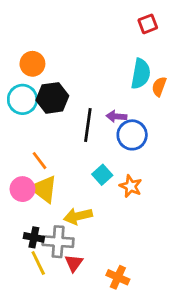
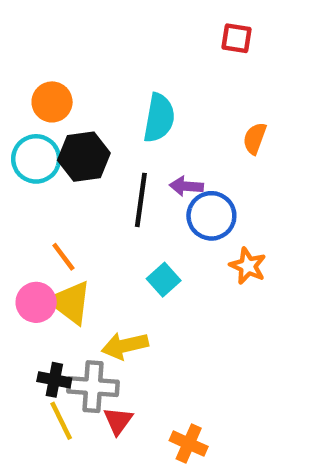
red square: (148, 24) -> (236, 38), turned 30
cyan semicircle: (141, 74) -> (159, 118), moved
orange star: (131, 186) -> (248, 266), moved

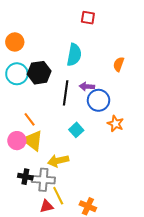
red square: (236, 38) -> (88, 18), moved
orange circle: (52, 102) -> (15, 42), moved
yellow line: (61, 421) -> (58, 196), moved
red triangle: (118, 421) -> (47, 206), moved, turned 40

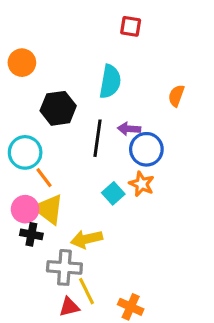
cyan circle: (17, 74) -> (25, 152), moved
orange star: (115, 124) -> (142, 184), moved
black cross: (25, 177) -> (31, 234), moved

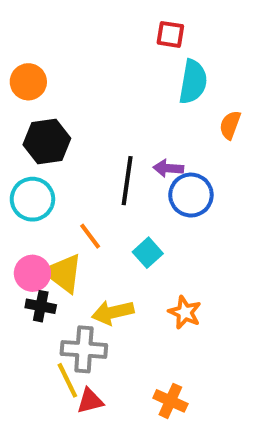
cyan semicircle: (110, 82) -> (193, 82), moved
black hexagon: (58, 108) -> (47, 142), moved
orange line: (44, 178) -> (90, 236), moved
orange star: (142, 184) -> (185, 312), moved
yellow line: (87, 291) -> (67, 380), moved

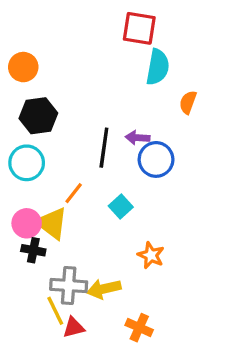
red square: (170, 34) -> (139, 28), size x1.5
orange line: (90, 236) -> (74, 193), turned 75
yellow arrow: (113, 312) -> (104, 289), moved

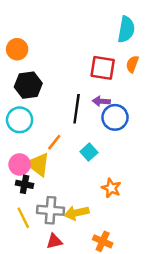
red square: (139, 28) -> (103, 68), moved
cyan semicircle: (158, 67) -> (126, 29), moved
orange semicircle: (188, 102) -> (132, 64), moved
yellow line: (55, 311) -> (23, 218), moved

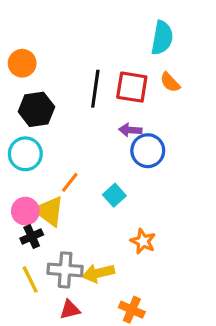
orange semicircle: (132, 64) -> (170, 82), turned -63
black line: (77, 109) -> (95, 89), moved
black cross: (25, 184) -> (32, 237), turned -35

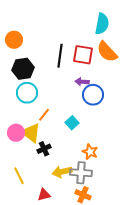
orange semicircle: (170, 82) -> (107, 52), size x1.6
cyan circle: (25, 154) -> (27, 93), moved
black cross: (32, 237) -> (44, 149), moved
gray cross: (65, 270) -> (81, 173), moved

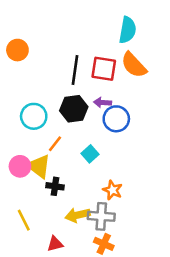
black hexagon: (23, 69) -> (74, 109), moved
black cross: (44, 149) -> (55, 186), turned 32

